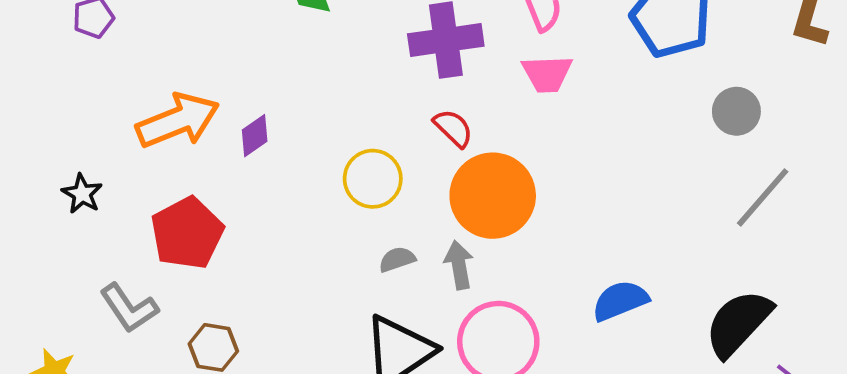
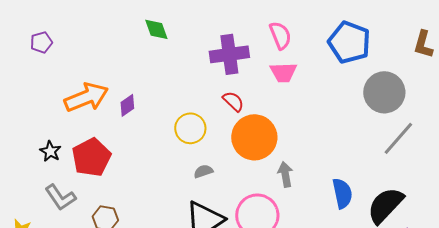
gray circle: (736, 111) -> (384, 92), size x1.6
black star: (82, 194) -> (50, 151), moved
gray arrow: (459, 265) -> (285, 174), moved
blue semicircle: (620, 301) -> (342, 193), moved, turned 100

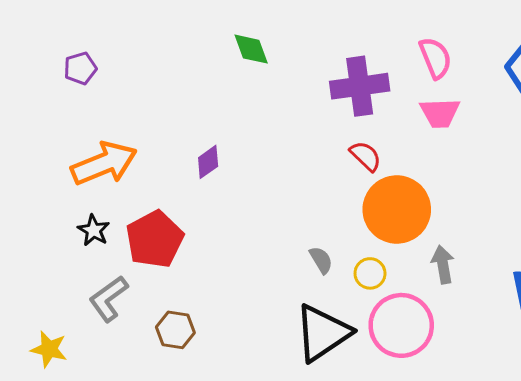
orange arrow: (86, 97) -> (104, 163), moved
yellow circle: (190, 128) -> (370, 273), moved, size x0.7
gray semicircle: (203, 171) -> (321, 260), turned 78
gray L-shape: (60, 197) -> (108, 299), turned 88

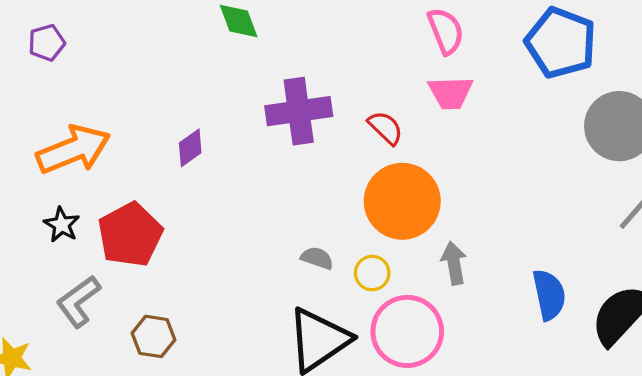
purple cross: (360, 86) -> (299, 111), moved
red semicircle: (366, 156) -> (386, 128), moved
gray semicircle: (321, 260) -> (317, 258), turned -40

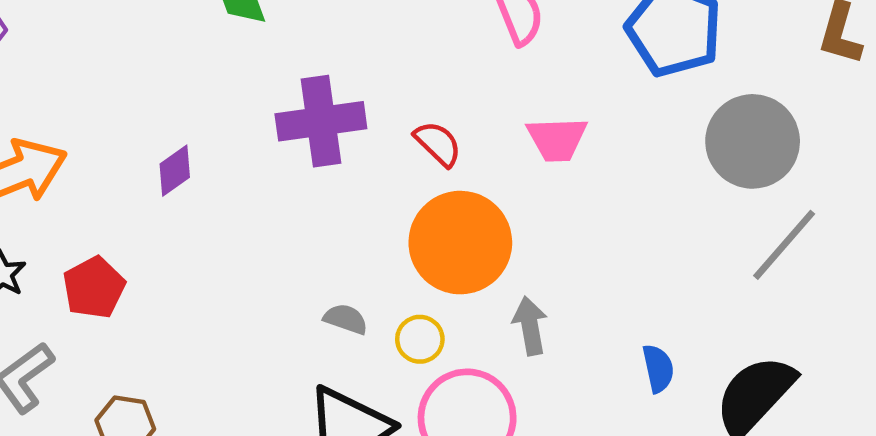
pink trapezoid: (451, 93) -> (557, 139), moved
red pentagon: (130, 235) -> (94, 288), size x0.7
blue semicircle: (549, 295) -> (658, 368), size x0.7

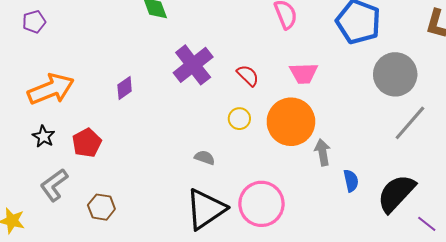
purple cross: (321, 121) -> (193, 65), turned -30
orange circle: (460, 243) -> (291, 122), moved
gray arrow: (530, 326) -> (323, 152), moved
yellow circle: (420, 339) -> (239, 119), moved

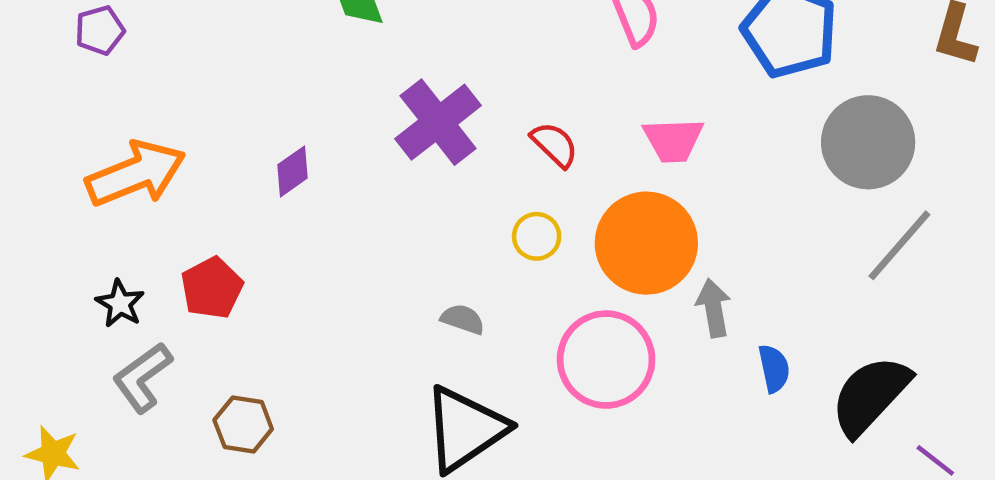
black star: (44, 136) -> (120, 304), moved
pink circle: (261, 204) -> (606, 360), moved

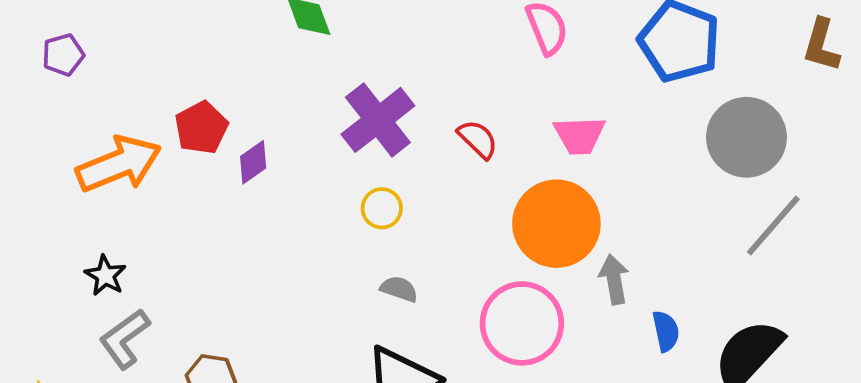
purple pentagon: (100, 30) -> (63, 55), moved
yellow circle: (537, 236) -> (382, 208), moved
red pentagon: (212, 288) -> (201, 128), moved

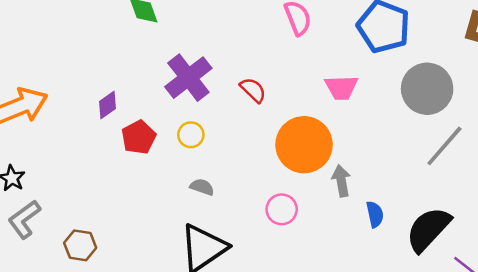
red pentagon: (201, 128) -> (139, 137), moved
pink trapezoid: (579, 135) -> (341, 88), moved
pink circle: (522, 323) -> (282, 209), size x0.6

